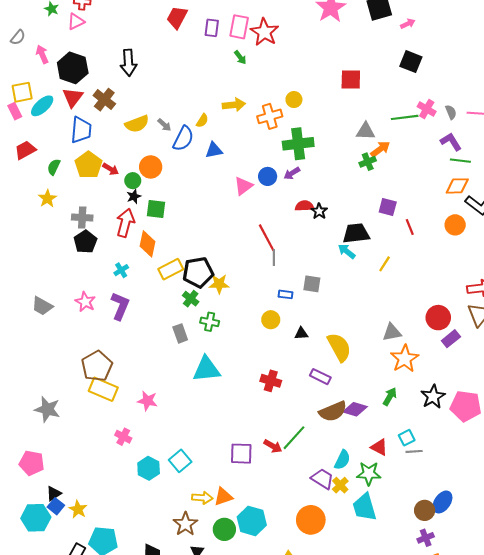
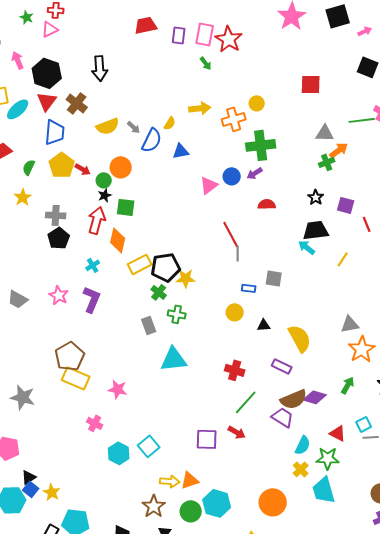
red trapezoid: (177, 17) -> (146, 25), turned 50
black star: (319, 211) -> (316, 197), moved
green line: (294, 438) -> (246, 402), moved
purple trapezoid: (322, 479) -> (283, 417), moved

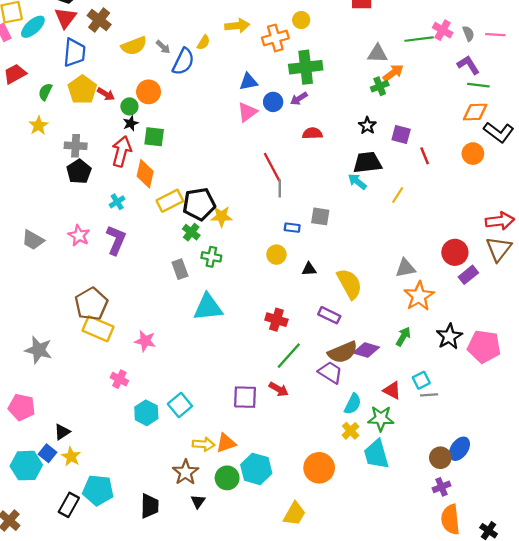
blue triangle: (181, 151) -> (248, 82), moved
black triangle: (29, 477) -> (62, 432), moved

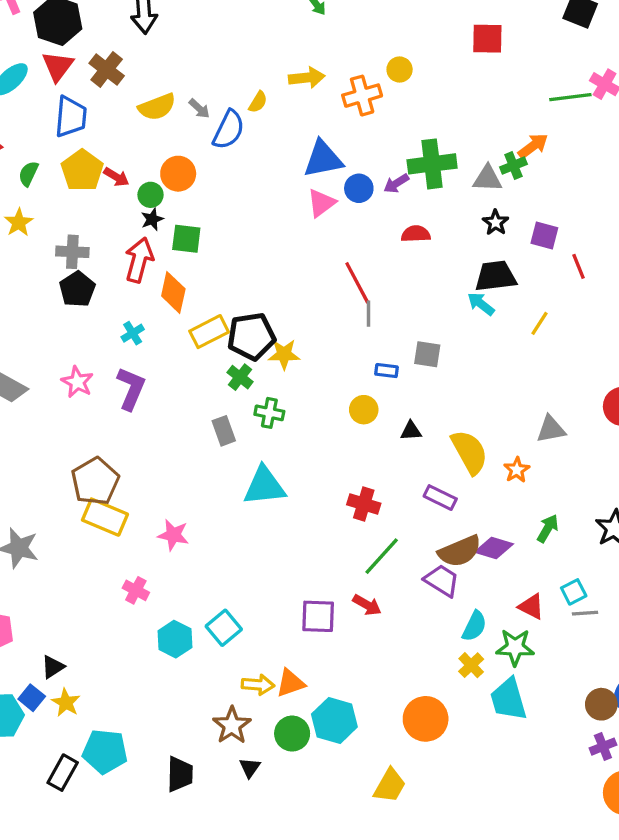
gray triangle: (377, 54) -> (487, 179), moved
green cross: (306, 67) -> (432, 164), moved
blue triangle: (248, 82) -> (323, 159), size x1.5
orange star: (419, 296) -> (517, 470), moved, size x0.6

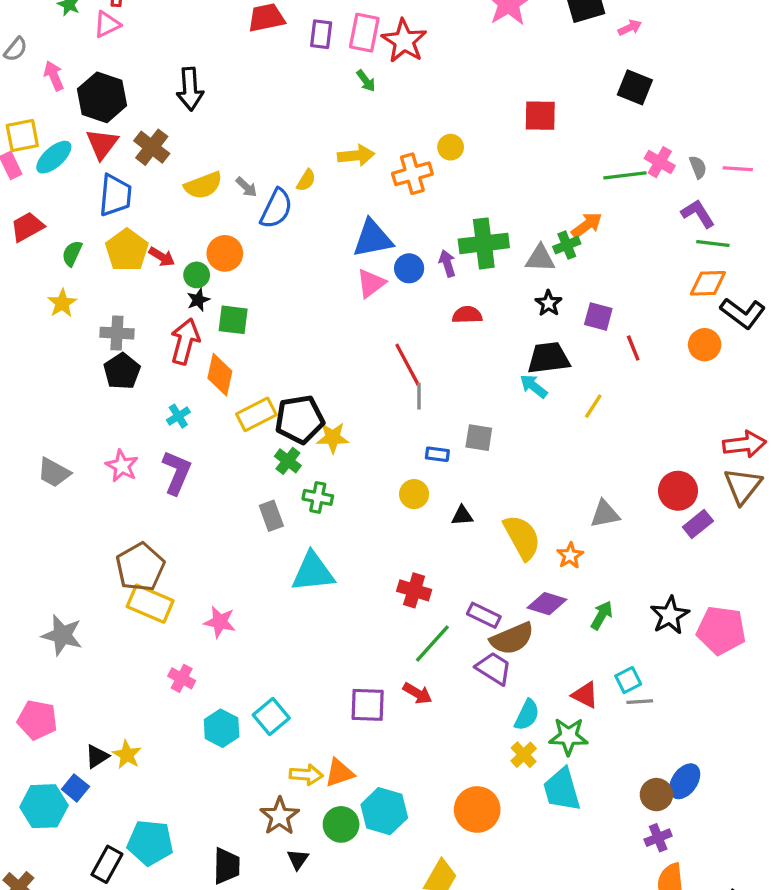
purple arrow: (396, 183) -> (447, 263), turned 105
purple rectangle: (440, 498) -> (484, 615), moved
purple diamond: (494, 548) -> (547, 604), moved
yellow star: (66, 703) -> (127, 755), moved

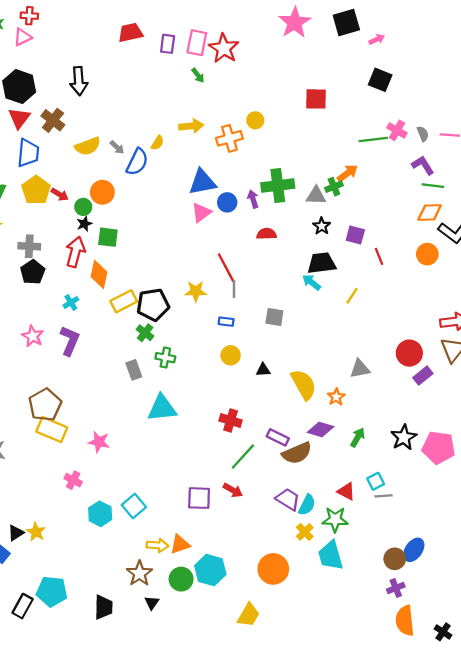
yellow star: (333, 438) -> (196, 291), moved
blue rectangle: (437, 454) -> (226, 322), moved
purple trapezoid: (494, 668) -> (288, 499), moved

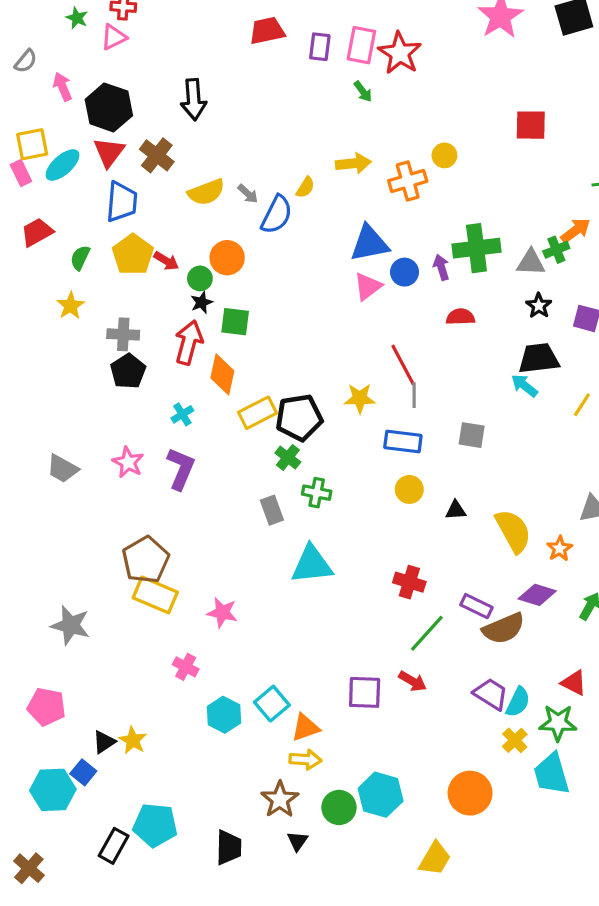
blue rectangle: (226, 322) -> (403, 441), size x1.6
orange triangle: (180, 544) -> (305, 728), moved

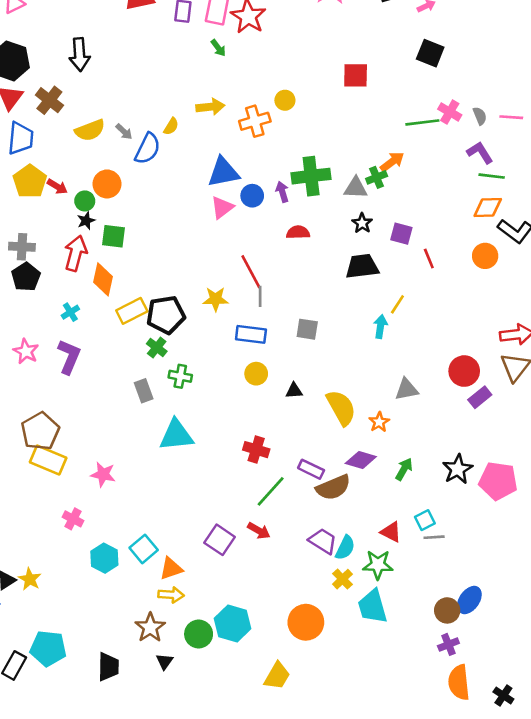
cyan arrow: (524, 386) -> (380, 327), moved, turned 60
purple square: (365, 692) -> (220, 540), turned 32

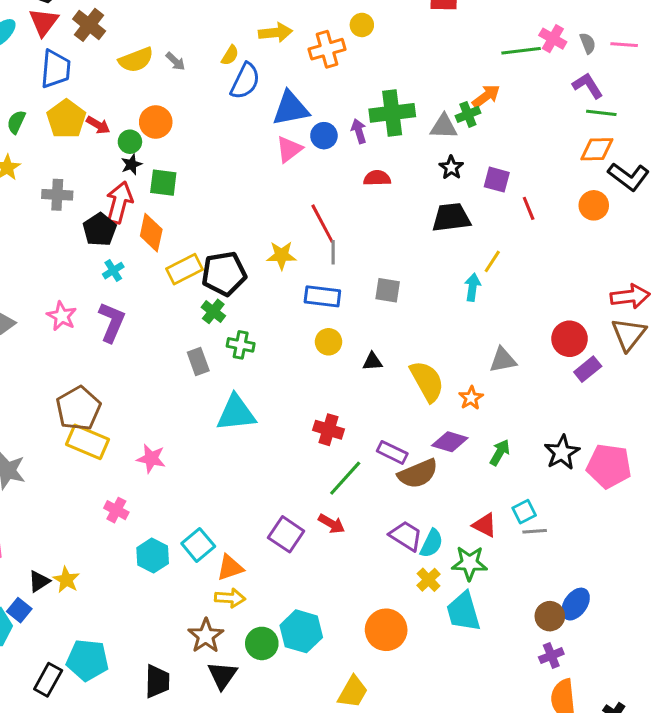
blue semicircle: (148, 149) -> (245, 81), moved
black pentagon: (26, 277) -> (100, 230), moved
black triangle: (165, 661) -> (222, 675), size x1.5

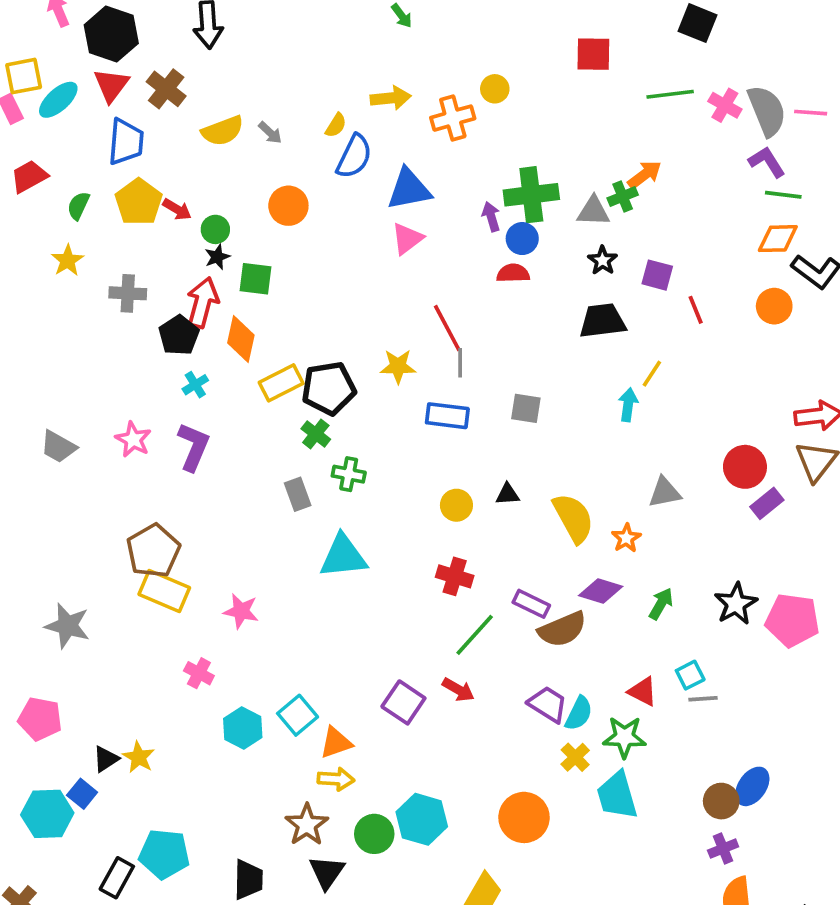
gray semicircle: (588, 43) -> (767, 111), size x2.0
green line: (521, 51) -> (670, 94), moved
orange circle: (156, 122) -> (288, 206), moved
blue circle: (324, 136) -> (522, 239), moved
yellow circle: (329, 342) -> (456, 505), moved

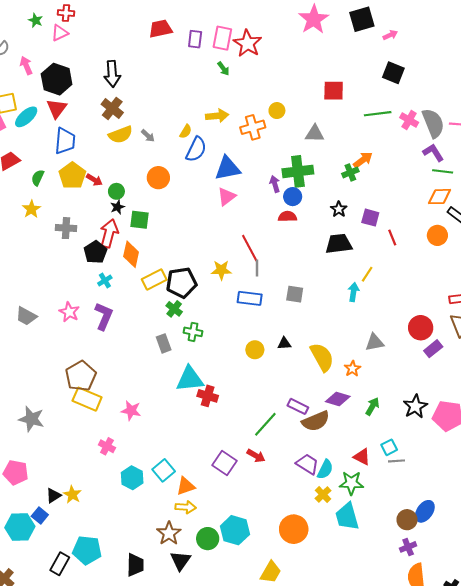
brown cross: (166, 89) -> (112, 108), moved
gray triangle: (593, 211) -> (315, 134), moved
red cross: (455, 576) -> (208, 396), moved

